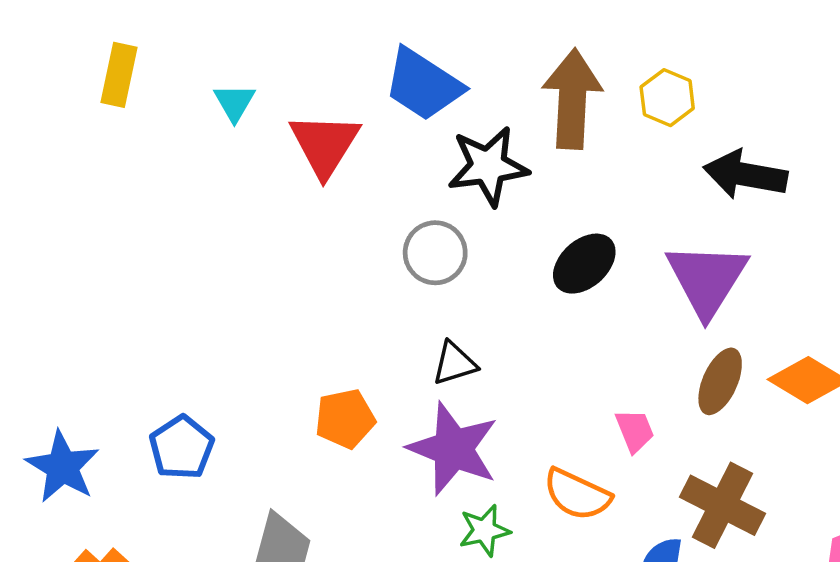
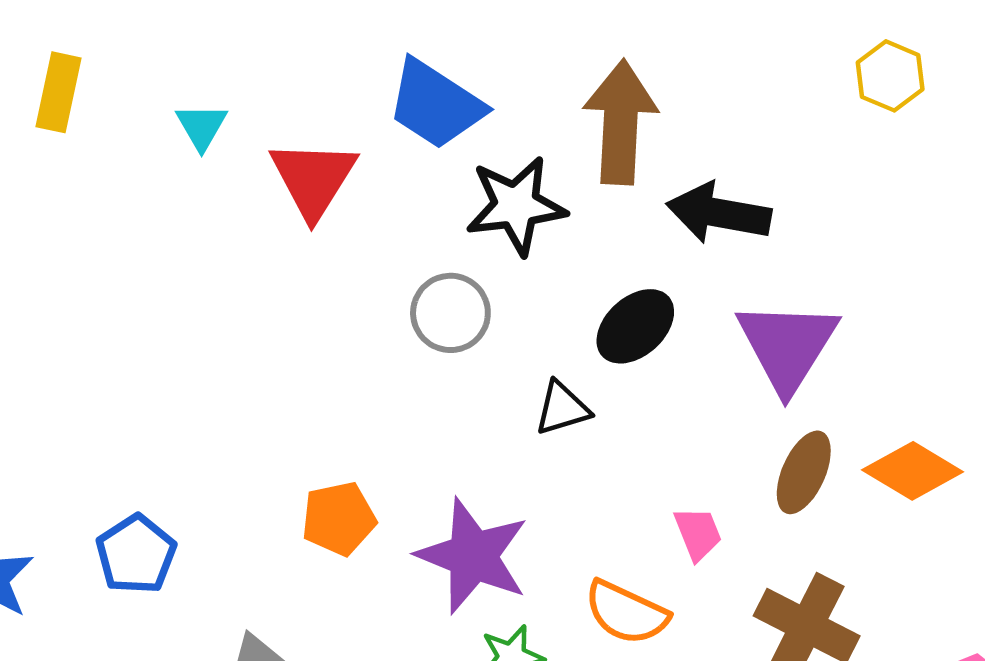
yellow hexagon: (667, 98) -> (890, 76), moved
black arrow: (745, 175) -> (719, 213), moved
black triangle: (454, 363) -> (562, 408), moved

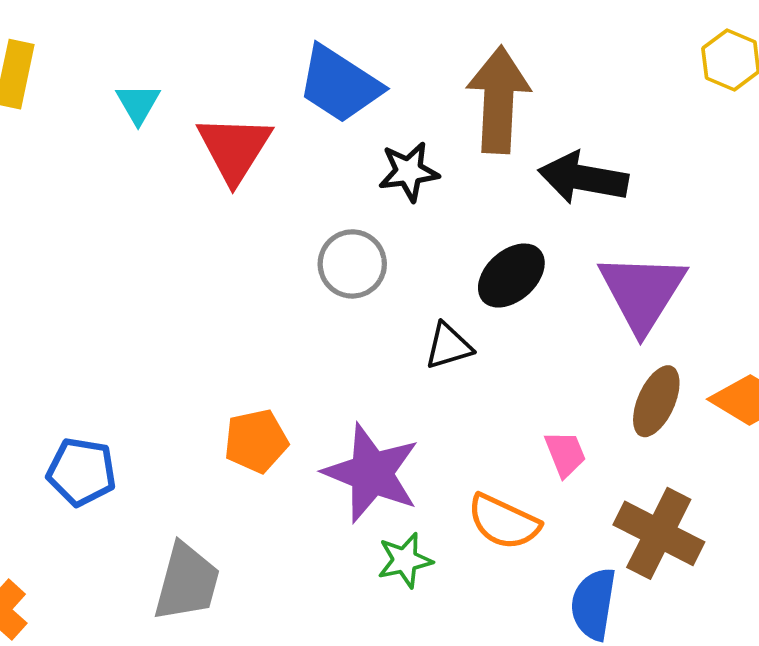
black star: (516, 206) -> (409, 172), size x0.7
blue pentagon: (136, 554) -> (82, 472), turned -30

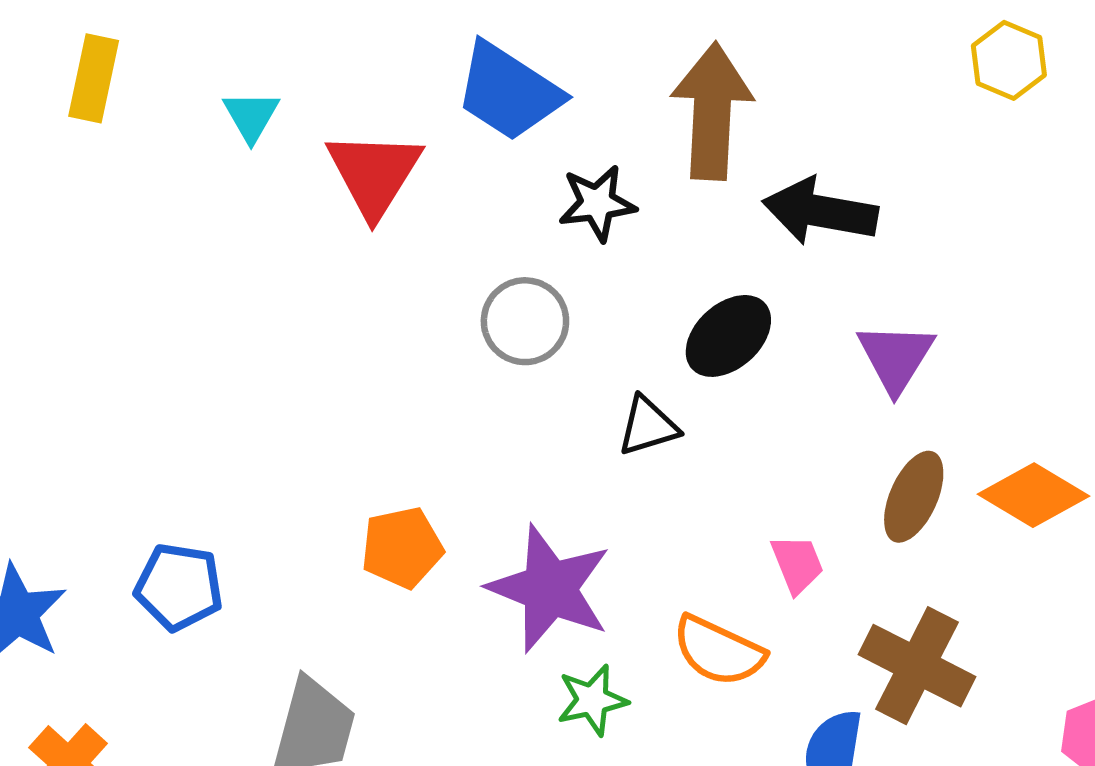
purple triangle: (642, 292) -> (896, 357), size x0.7

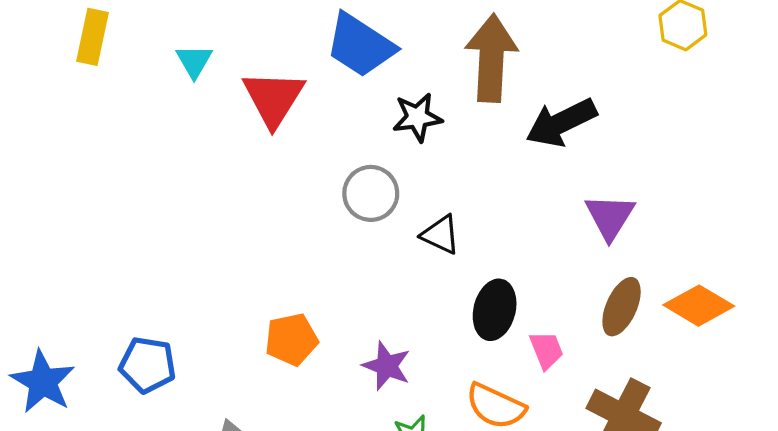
black arrow: (820, 211) -> (561, 123), turned -36
black ellipse: (728, 336) -> (495, 310), moved, turned -34
black triangle: (648, 426) -> (441, 235), moved, turned 42
purple star: (550, 589) -> (387, 366), size x0.6

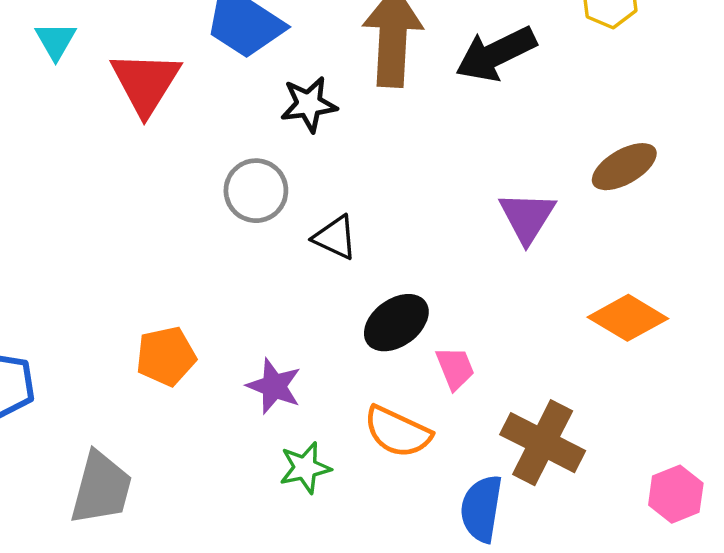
black arrow: (561, 123) -> (496, 54), moved
brown ellipse: (622, 307) -> (624, 167), moved, turned 36
black ellipse: (495, 310) -> (396, 323), turned 40

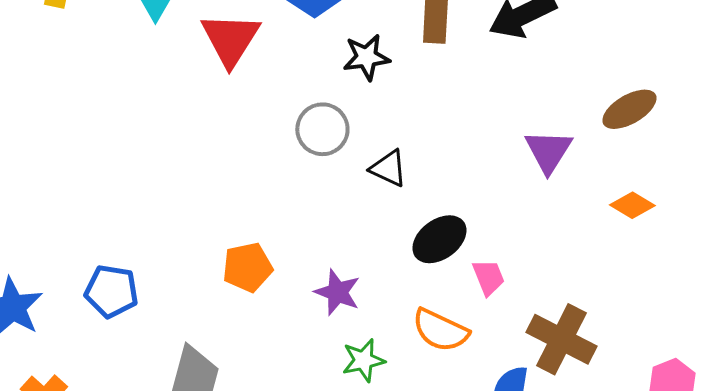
orange diamond: (628, 318) -> (632, 205), moved, size x0.7

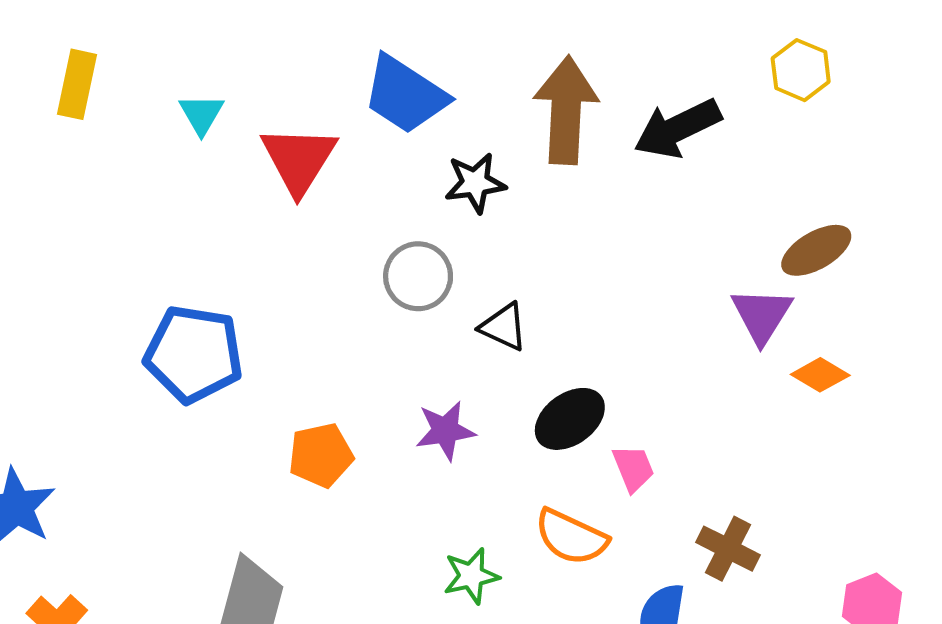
purple triangle: (548, 151) -> (762, 315), moved
blue pentagon: (111, 291) -> (194, 354), moved, size x1.4
purple star: (337, 292) -> (445, 431), moved, turned -30
brown cross: (561, 339) -> (728, 549), size x0.7

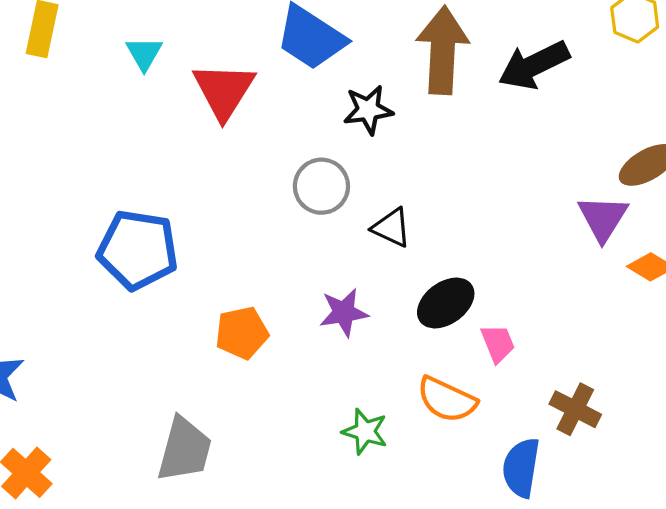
green star: (471, 576) -> (365, 431), turned 30

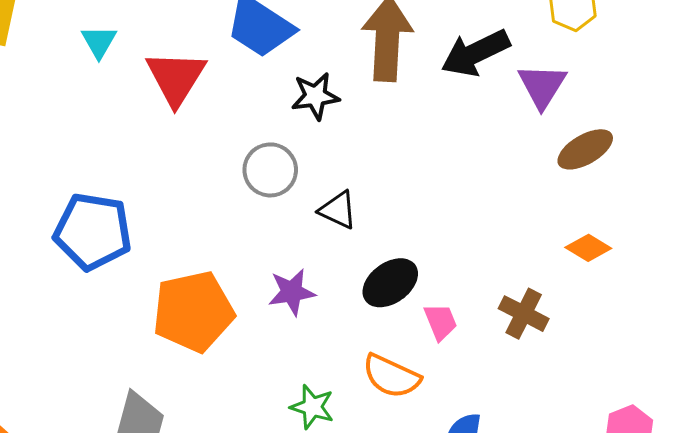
purple triangle: (603, 218) -> (542, 86), moved
orange pentagon: (242, 333) -> (193, 312), size x1.6
brown cross: (575, 409) -> (524, 314), moved

